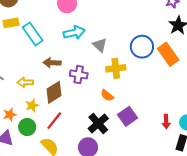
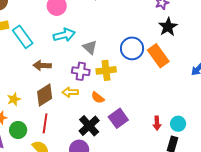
purple cross: (79, 74) -> (81, 71), moved
yellow arrow: (25, 82) -> (70, 92), moved
yellow star: (32, 105) -> (14, 99), moved
red line: (54, 121) -> (45, 123), turned -30

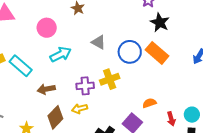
gray triangle: (90, 47) -> (99, 42), moved
orange semicircle: (98, 98) -> (149, 103), moved, turned 136

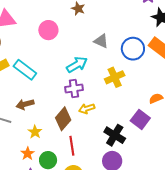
cyan arrow: (61, 54) -> (77, 65), moved
purple cross: (85, 86) -> (74, 89), moved
brown arrow: (46, 89) -> (25, 104), moved

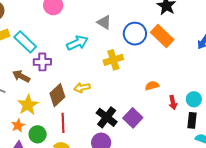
purple cross: (74, 89) -> (42, 62), moved
brown arrow: (25, 104) -> (21, 76), turned 36
purple square: (140, 119) -> (133, 118), moved
yellow star: (35, 132) -> (28, 105), size x1.5

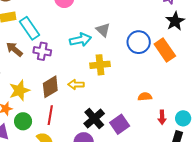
gray triangle: (104, 22) -> (103, 30), moved
yellow cross: (113, 60) -> (100, 65), moved
brown arrow: (21, 76) -> (14, 49), moved

